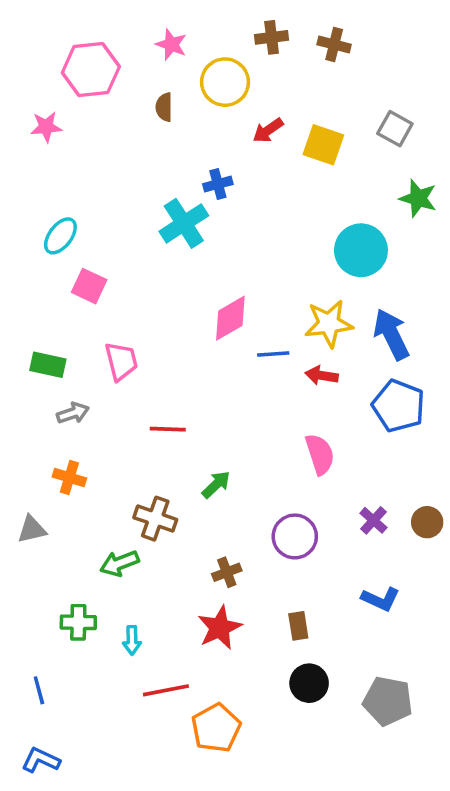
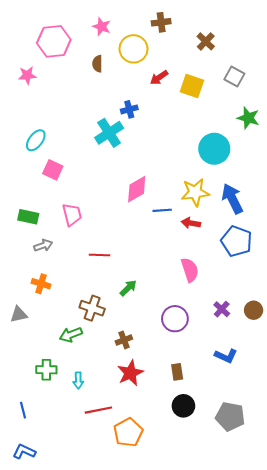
brown cross: (334, 45) -> (206, 41), moved, turned 30
brown cross: (227, 572) -> (124, 340), moved

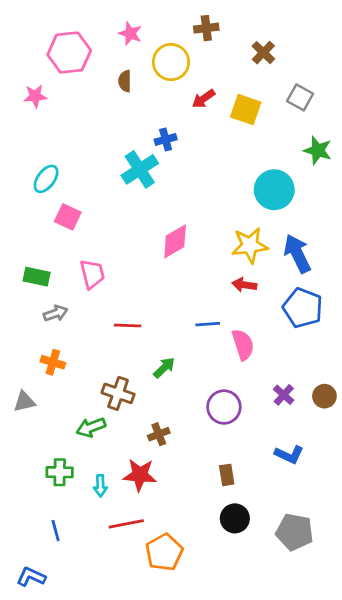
blue line: (162, 210) -> (208, 324), moved
red star: (130, 373) -> (140, 475), moved, turned 30
blue line: (23, 410) -> (56, 531), moved

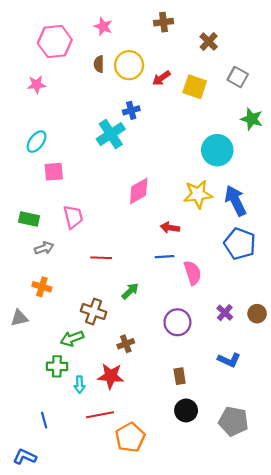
yellow circle: (171, 62) -> (129, 65), moved
pink star: (35, 96) -> (37, 85), moved
pink square: (68, 217) -> (54, 172), turned -30
red arrow: (244, 285) -> (170, 228), moved
green cross: (60, 472) -> (57, 366), moved

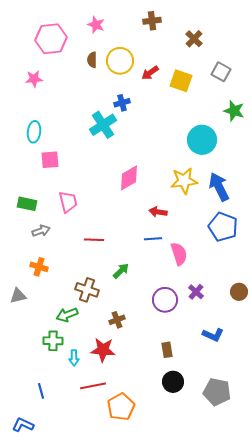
cyan ellipse: (37, 142) -> (34, 132), turned -30
purple cross: (225, 313) -> (196, 292), moved

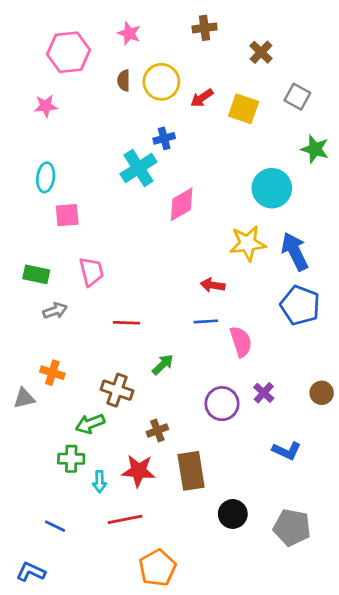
pink diamond: (129, 178) -> (182, 204), moved
orange cross: (39, 267) -> (52, 373), moved
brown rectangle: (167, 350) -> (191, 471), moved, size x1.8
blue line: (41, 391) -> (55, 526), turned -49
orange pentagon: (121, 407) -> (157, 568), moved

